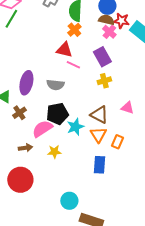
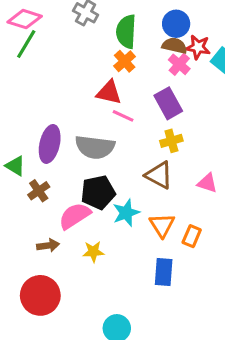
gray semicircle: (55, 85) -> (95, 147), size x1.4
brown triangle: (99, 115) -> (159, 175), moved

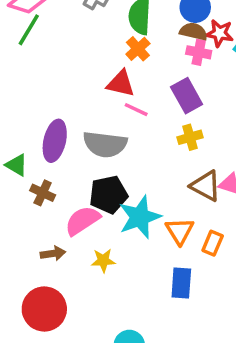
pink cross: (179, 64) -> (199, 52), turned -30
brown triangle: (159, 175) -> (206, 186), moved
brown cross: (39, 191) -> (43, 193), turned -30
cyan star: (126, 213) -> (140, 217), size x1.4

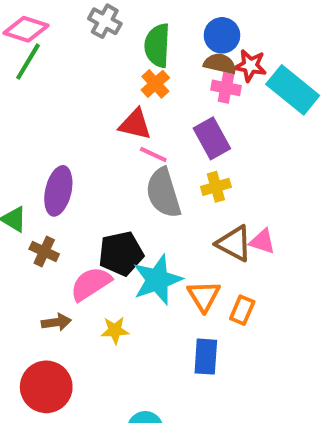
gray semicircle: (105, 144) -> (163, 193), moved, turned 66

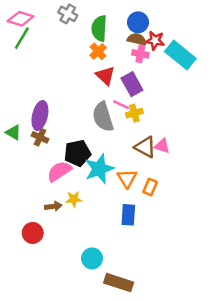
red triangle: (135, 124) -> (105, 76), moved, turned 30
pink line: (153, 155) -> (121, 105), moved
brown cross: (44, 252) -> (40, 137), moved
brown arrow: (56, 322) -> (53, 206), moved
red circle: (46, 387) -> (33, 233), size x0.7

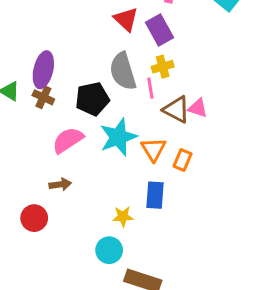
pink line: (121, 105) -> (150, 88), moved, turned 56
black pentagon: (77, 153) -> (92, 99), moved
yellow star: (74, 199) -> (123, 217), moved

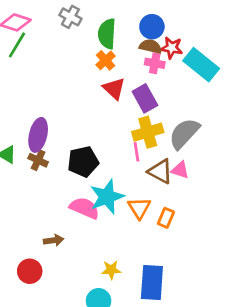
yellow cross: (163, 67) -> (148, 132), size x1.5
gray semicircle: (123, 71) -> (184, 134), moved, turned 60
pink semicircle: (68, 140) -> (84, 208), moved, turned 56
blue rectangle: (155, 195) -> (152, 282), moved, size x1.4

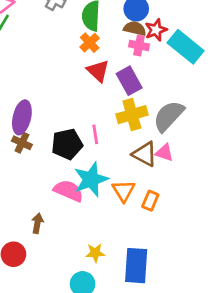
red star: (172, 48) -> (156, 30), turned -30
pink line: (136, 152) -> (95, 134), moved
brown arrow: (54, 240) -> (37, 223), turned -72

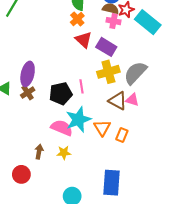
purple rectangle: (129, 81) -> (106, 47), turned -30
brown cross: (22, 143) -> (28, 93), turned 32
yellow star: (95, 253) -> (64, 153), moved

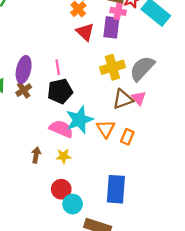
purple rectangle: (106, 47) -> (111, 27), moved, turned 66
pink line: (81, 86) -> (58, 67), moved
pink triangle: (132, 100) -> (139, 98), turned 32
brown triangle: (118, 101) -> (123, 99), turned -48
red circle: (21, 174) -> (61, 189), moved

